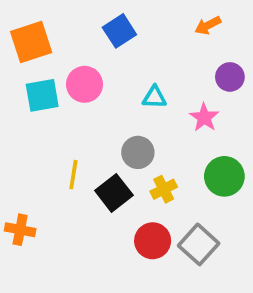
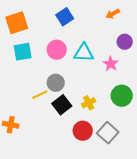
pink circle: (84, 84) -> (57, 50), moved
cyan triangle: (154, 97) -> (84, 53), size x1.5
gray circle: (138, 152) -> (56, 83), moved
yellow line: (73, 175) -> (40, 95), turned 56

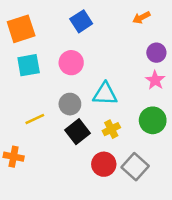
cyan triangle: (84, 53) -> (105, 94), moved
pink star: (111, 64) -> (155, 80), moved
yellow line: (40, 95) -> (35, 119), moved

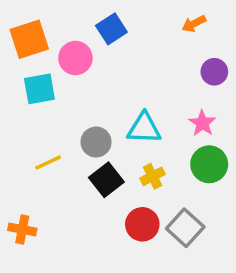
pink circle: (71, 63) -> (75, 58), moved
pink star: (155, 80) -> (202, 123), moved
orange cross: (14, 157) -> (22, 229), moved

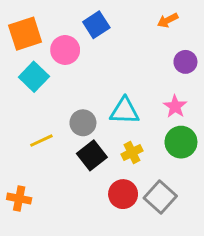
cyan square: (39, 89) -> (34, 77), turned -36

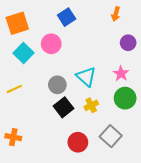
orange arrow: (168, 20) -> (116, 14), turned -48
pink circle: (65, 50) -> (51, 44), moved
cyan triangle: (125, 111) -> (86, 77), turned 40
yellow line: (41, 141) -> (14, 89), moved
red circle: (123, 194) -> (78, 142), moved

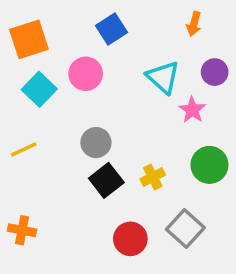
pink star: (121, 74) -> (192, 110), moved
cyan triangle: (86, 77) -> (163, 77), moved

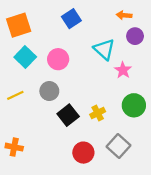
orange arrow: (194, 24) -> (124, 15), turned 80
purple circle: (215, 72) -> (135, 36), moved
pink circle: (86, 74) -> (58, 59), moved
gray circle: (96, 143) -> (49, 91), moved

